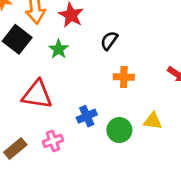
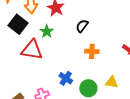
red triangle: (37, 95) -> (32, 50), moved
blue cross: (87, 116) -> (66, 78), turned -32

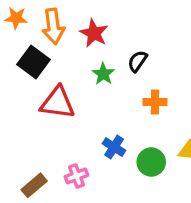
green star: (47, 31) -> (103, 74), moved

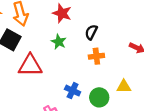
red star: (94, 33) -> (62, 13), moved
black semicircle: (137, 61) -> (91, 32), moved

